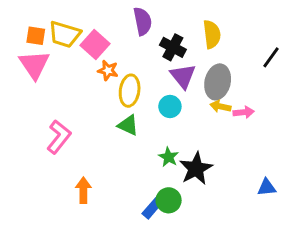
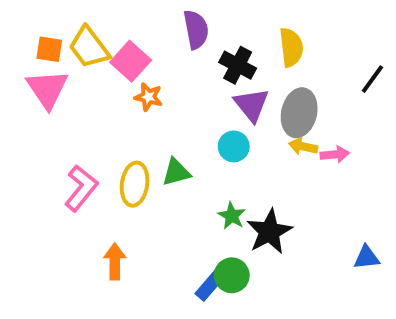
yellow trapezoid: (65, 34) -> (89, 47), turned 36
yellow ellipse: (130, 91) -> (135, 184), moved
green triangle: (128, 125) -> (176, 172), turned -40

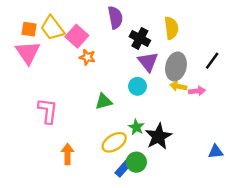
black line: (372, 79) -> (212, 61), moved
yellow ellipse: (135, 184) -> (114, 142), moved, turned 50
pink L-shape: (81, 188) -> (48, 111), turned -32

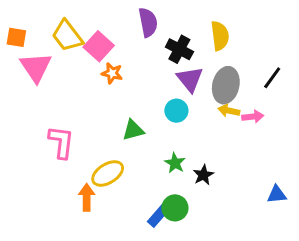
orange square: (29, 29) -> (16, 37), moved
black star: (158, 136) -> (203, 175), size x0.6
yellow ellipse: (114, 142) -> (108, 173), moved

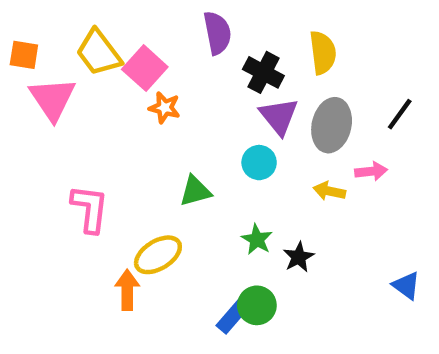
yellow arrow: (229, 111) -> (329, 191), moved
blue triangle: (277, 194) -> (406, 286), turned 42

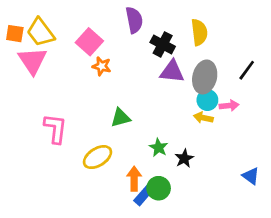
yellow trapezoid: (99, 53) -> (41, 32), moved
purple triangle: (279, 116) -> (172, 72), turned -45
cyan circle: (259, 163) -> (207, 100), moved
orange arrow: (127, 290) -> (134, 179), moved

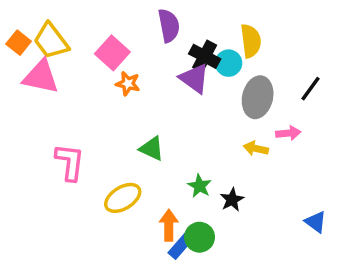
orange square: (15, 34) -> (19, 43), turned 30
pink triangle: (32, 61) -> (41, 77), turned -44
purple triangle: (172, 72) -> (194, 78), moved, turned 30
cyan circle: (207, 100) -> (229, 63), moved
green triangle: (121, 118) -> (152, 148), turned 40

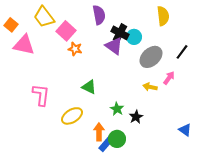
yellow trapezoid: (51, 41) -> (44, 17), moved
yellow semicircle: (251, 41) -> (163, 16), moved
gray ellipse: (258, 97) -> (151, 57), turned 35
pink arrow: (288, 133) -> (169, 78), turned -48

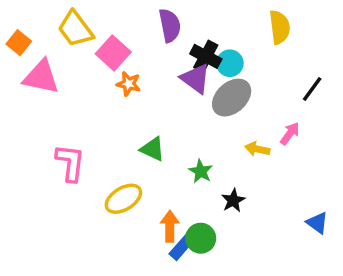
gray ellipse: (151, 57) -> (232, 98), moved
green star: (117, 109) -> (201, 171), moved

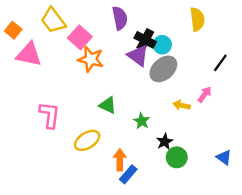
orange star: (129, 84) -> (91, 59), size x1.5
green circle: (201, 238) -> (177, 157), moved

